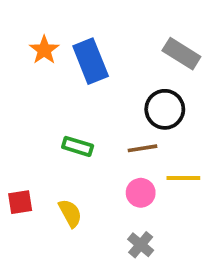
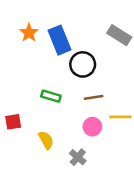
black circle: (165, 109) -> (83, 64), moved
red square: (20, 202) -> (13, 122), moved
gray cross: (141, 245) -> (78, 157), moved

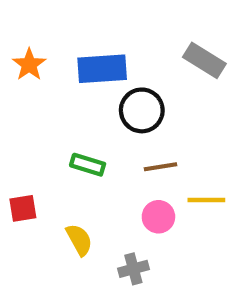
orange star: (29, 33) -> (29, 65), moved
blue rectangle: (59, 40) -> (102, 69), turned -72
gray cross: (78, 157) -> (133, 269), turned 35

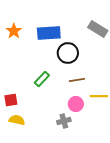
green rectangle: (88, 165) -> (42, 79), turned -63
yellow semicircle: (79, 240) -> (17, 120), moved, turned -49
gray cross: (133, 269) -> (64, 121), moved

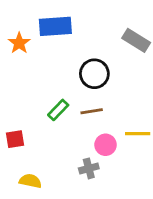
blue rectangle: (49, 33) -> (55, 26), moved
brown line: (77, 80) -> (92, 111), moved
yellow semicircle: (17, 120) -> (30, 181), moved

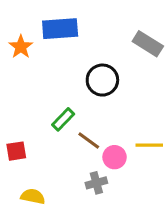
brown line: (92, 111) -> (89, 141), moved, turned 45

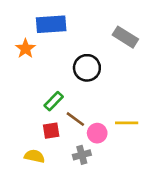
orange star: (21, 47) -> (25, 49), moved
red square: (16, 151) -> (51, 131), moved
yellow semicircle: (33, 196) -> (34, 156), moved

